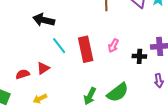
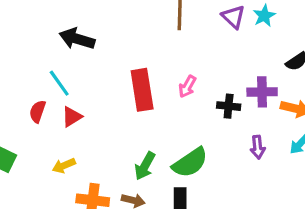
cyan line: (59, 46) -> (59, 83), moved
red semicircle: (23, 74) -> (38, 111), moved, turned -56

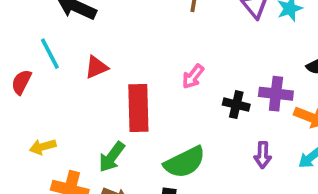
red rectangle: (142, 90) -> (138, 108), moved
red triangle: (72, 117) -> (96, 67), moved
green arrow: (145, 166) -> (112, 157), moved

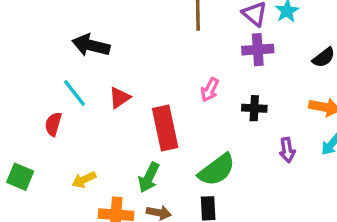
purple cross: (276, 94) -> (258, 50), moved

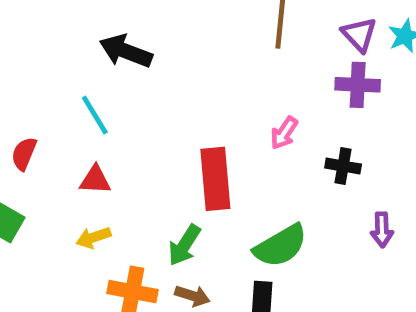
red triangle: (120, 98) -> (95, 180), moved, turned 30
red semicircle: (53, 124) -> (24, 154), moved

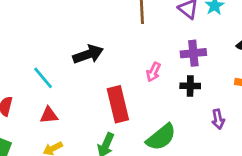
black arrow: (126, 51) -> (88, 54), moved, turned 148
purple cross: (358, 85) -> (193, 53), moved

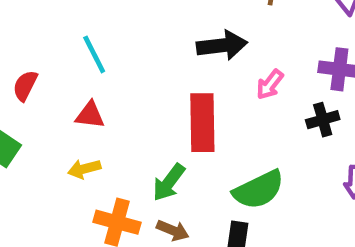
black arrow: (88, 54) -> (222, 45), moved
black cross: (190, 86) -> (323, 120), turned -30

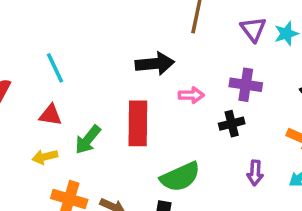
pink arrow: (270, 85) -> (191, 95), turned -130
green arrow: (169, 182) -> (88, 140), moved

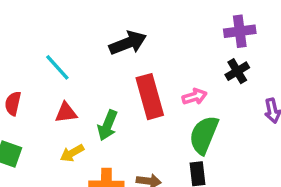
black arrow: (155, 64) -> (128, 43), moved
pink arrow: (191, 95) -> (195, 97), moved
green semicircle: (180, 177) -> (204, 135), turned 153

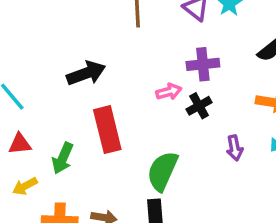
pink arrow: (195, 97) -> (169, 92), moved

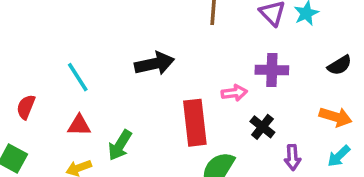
black cross: (199, 106) -> (262, 127), moved, turned -30
red rectangle: (107, 130) -> (195, 123), moved

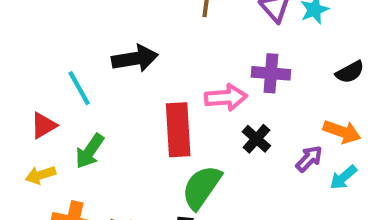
cyan line: (78, 77) -> (79, 88), moved
pink arrow: (234, 93) -> (226, 97), size x1.4
red triangle: (79, 125) -> (44, 125), turned -35
purple arrow: (292, 157) -> (309, 159), moved, turned -135

